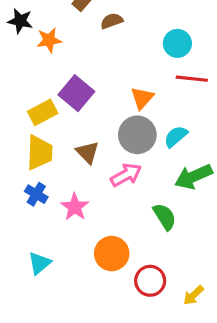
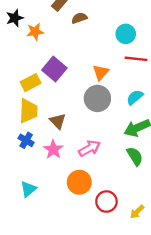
black star: (20, 21) -> (15, 18), turned -30
cyan semicircle: (176, 136) -> (135, 97), moved
brown triangle: (88, 152) -> (58, 121), moved
pink arrow: (126, 175) -> (89, 148), moved
green semicircle: (165, 217) -> (135, 156), moved

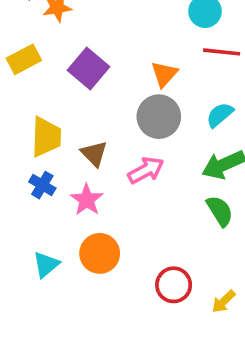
yellow rectangle: (31, 83) -> (24, 59), moved
pink arrow: (89, 148) -> (146, 170), moved
orange circle: (79, 182) -> (100, 253), moved

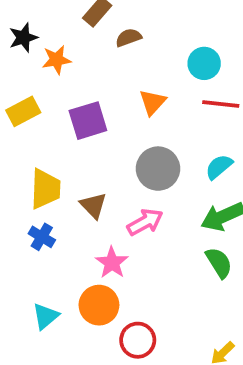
purple square: (89, 69) -> (88, 121), turned 33
orange triangle: (164, 74) -> (152, 102), moved
pink star: (87, 200) -> (112, 263), moved
red circle: (174, 285) -> (138, 340), moved

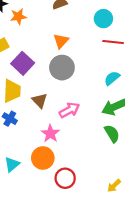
orange triangle: (152, 102) -> (61, 41), moved
purple square: (88, 121) -> (23, 63), moved, turned -30
gray circle: (158, 169) -> (62, 68), moved

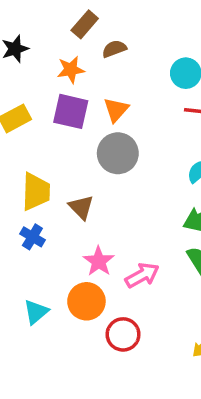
orange star: (18, 16) -> (71, 70), moved
purple square: (23, 63) -> (71, 111), moved, turned -30
pink arrow: (69, 110) -> (142, 275), moved

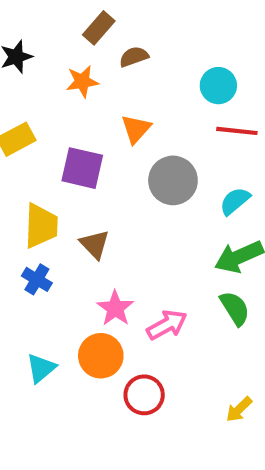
purple square: (71, 111) -> (82, 168), moved
gray circle: (118, 153) -> (173, 180), moved

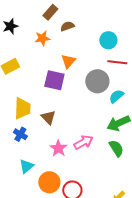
purple square: (82, 168) -> (54, 80), moved
gray circle: (173, 180) -> (97, 81), moved
pink arrow: (167, 325) -> (83, 142), moved
orange circle: (101, 356) -> (49, 182), moved
cyan triangle: (41, 368) -> (26, 166), moved

